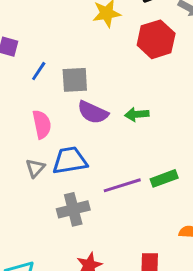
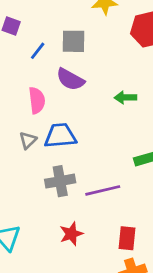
gray square: (75, 80) -> (74, 41), moved
purple semicircle: (93, 112) -> (70, 79), moved
purple line: (122, 185) -> (103, 190), moved

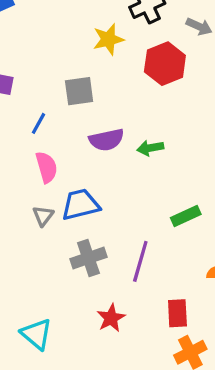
blue line: (38, 51) -> (38, 123), moved
purple semicircle: (70, 79) -> (106, 140), moved, turned -32
purple line: (103, 190) -> (140, 261), turned -52

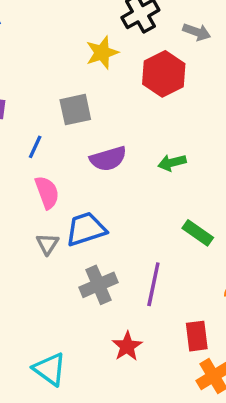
green arrow: (150, 148) -> (172, 163), moved
green rectangle: (186, 216) -> (198, 233), turned 64

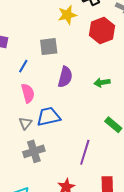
purple semicircle: (108, 159) -> (65, 77), turned -65
gray cross: (98, 285) -> (34, 151), moved

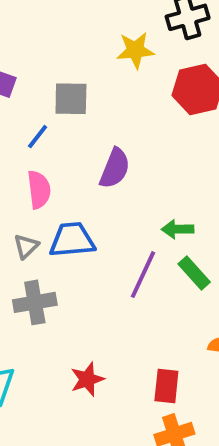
gray square: (49, 47) -> (71, 99), moved
green arrow: (102, 83) -> (178, 229), moved
purple line: (85, 152) -> (143, 275), moved

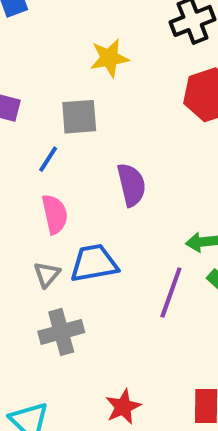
yellow star: (135, 50) -> (109, 58), moved
purple semicircle: (115, 168) -> (131, 185), turned -30

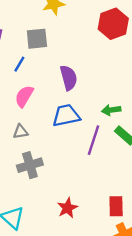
pink semicircle: (55, 214) -> (24, 96), turned -135
blue trapezoid: (94, 263) -> (66, 116), moved
gray triangle: (47, 274) -> (20, 132), turned 42

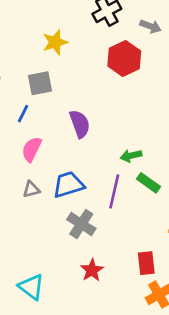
blue trapezoid: (66, 116) -> (68, 185), moved
gray cross: (30, 165) -> (81, 224), moved, turned -35

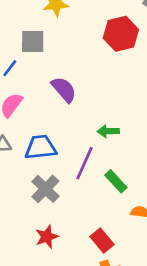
purple semicircle: (80, 124) -> (64, 89), turned -32
green rectangle: (149, 183) -> (116, 181), moved
red rectangle: (146, 263) -> (102, 241), turned -45

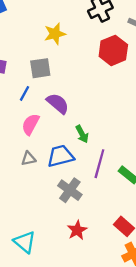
purple semicircle: (64, 89) -> (58, 103), moved
green arrow: (108, 131) -> (82, 134), moved, turned -108

